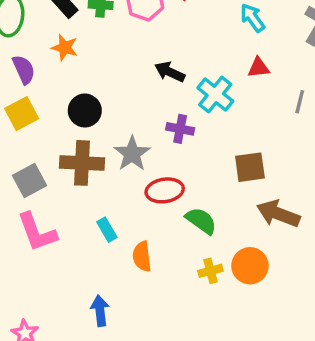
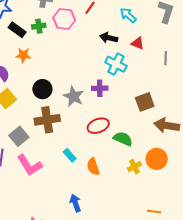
red triangle: (258, 68) -> (138, 43), turned 40
black arrow: (170, 72) -> (109, 38), moved
gray star: (132, 154) -> (74, 96), moved

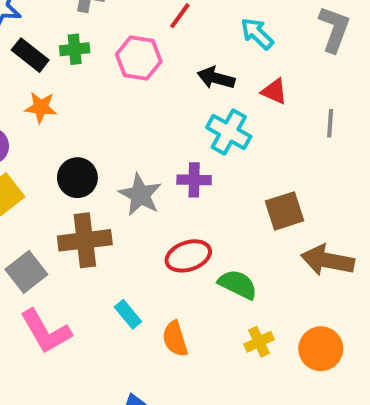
pink hexagon: (64, 19) -> (139, 58), moved
orange circle: (157, 159) -> (321, 349), moved

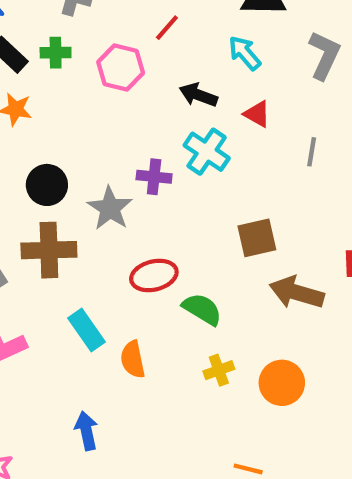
purple cross: (194, 180) -> (154, 177), moved
cyan rectangle: (128, 314) -> (87, 330), size x1.4

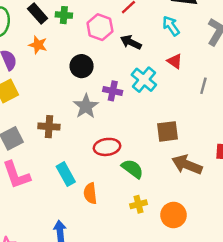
black arrow: (198, 95) -> (131, 42), moved
black circle: (47, 185) -> (82, 66), moved
brown cross: (49, 250) -> (49, 127), size x0.7

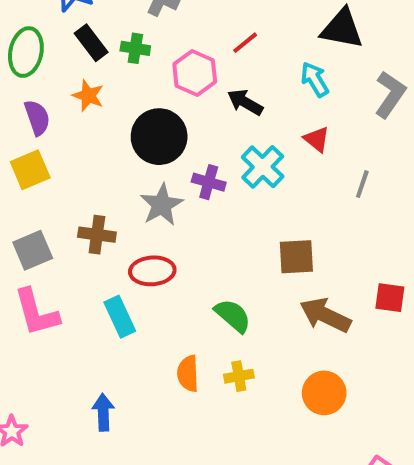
black circle: (82, 66) -> (159, 137), size x1.4
red ellipse: (107, 147) -> (152, 271), moved
orange semicircle: (90, 193) -> (188, 374), moved
orange circle: (173, 215) -> (324, 393), moved

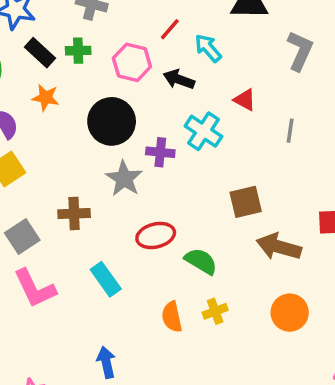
cyan arrow: (315, 79) -> (208, 48), moved
red ellipse: (152, 271) -> (156, 235), moved

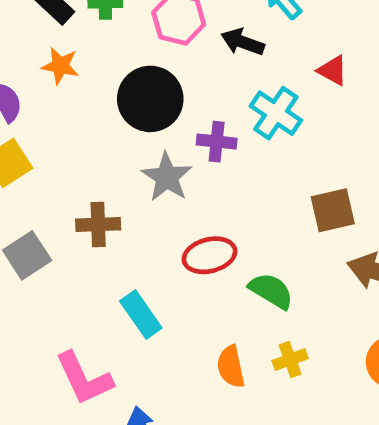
pink L-shape: (35, 288) -> (84, 378), moved

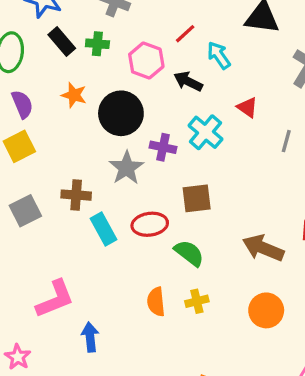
orange star: (60, 66) -> (74, 95), moved
brown square: (333, 210) -> (197, 198), moved
cyan rectangle: (141, 315) -> (103, 229), moved
pink L-shape: (84, 378) -> (55, 299), turned -93

